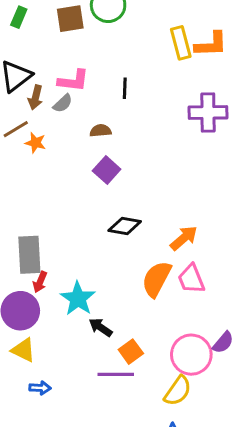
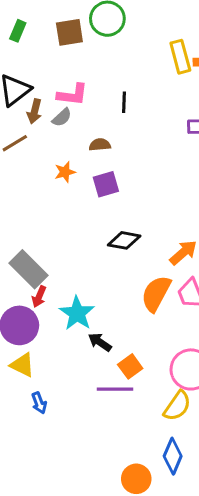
orange star: (35, 143) -> (65, 172), moved, turned -30
purple square: (107, 170) -> (106, 184), turned 32
gray rectangle: (29, 255) -> (28, 269), turned -42
blue arrow: (40, 388) -> (39, 403), turned 65

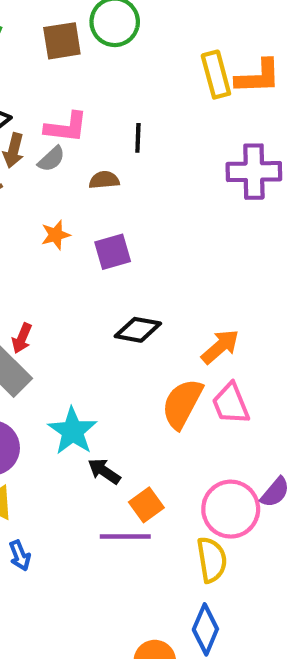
brown semicircle: (100, 145) -> (104, 180), moved
red arrow: (39, 297) -> (22, 338), moved
yellow semicircle: (177, 406) -> (212, 560), turned -44

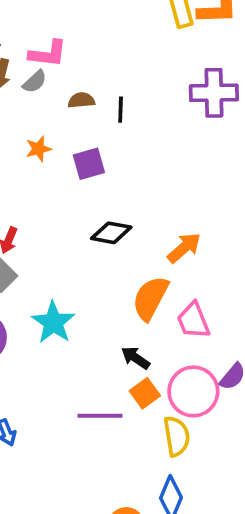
black line: (138, 138) -> (121, 110), moved
pink trapezoid: (231, 404) -> (193, 321), moved
black arrow: (104, 471) -> (136, 358), moved
orange square: (146, 505) -> (145, 393), moved

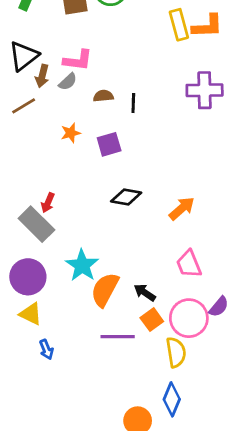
orange semicircle: (150, 298) -> (105, 290), moved

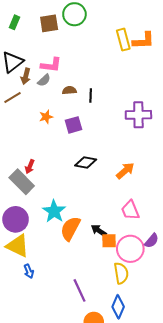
purple cross: (205, 90) -> (138, 115), moved
yellow triangle: (31, 314) -> (18, 246), size x1.4
orange square: (152, 320) -> (109, 241), moved, turned 35
purple line: (118, 337) -> (80, 290), moved, turned 65

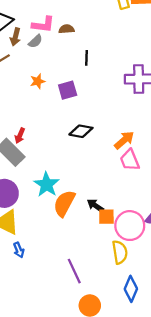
brown semicircle: (69, 90) -> (66, 29), moved
pink trapezoid: (130, 210) -> (130, 160), moved
blue diamond: (118, 307) -> (131, 289), moved

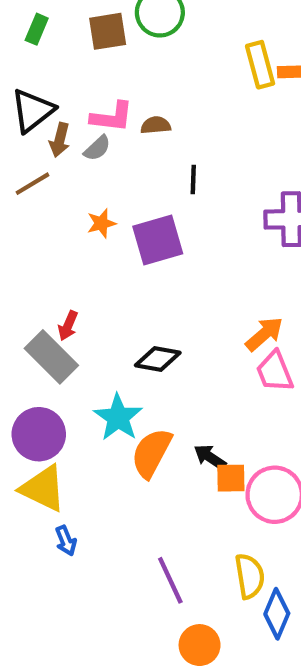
purple square: (68, 90) -> (158, 240), size x1.4
black diamond: (81, 131) -> (158, 359), moved
yellow semicircle: (120, 252) -> (250, 576), moved

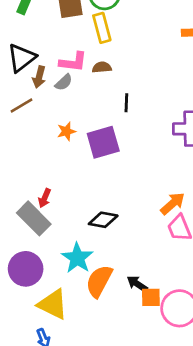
yellow rectangle: (260, 65) -> (102, 28), moved
yellow triangle: (43, 488) -> (53, 304), moved

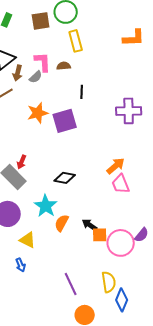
yellow rectangle: (102, 28) -> (76, 41), moved
pink L-shape: (73, 62) -> (43, 62), turned -100
orange star: (66, 131) -> (38, 113), size x1.5
orange semicircle: (99, 281) -> (62, 223), size x0.7
yellow triangle: (53, 304) -> (28, 240), size x0.7

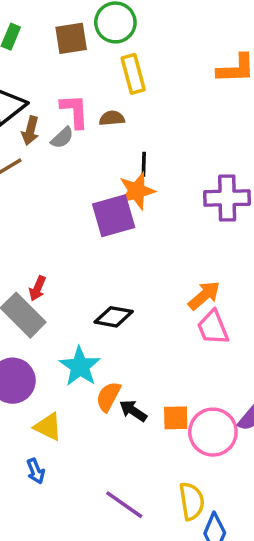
orange star: (38, 113) -> (137, 191), moved
black arrow: (90, 225) -> (133, 411), moved
purple line: (71, 284) -> (124, 505), turned -30

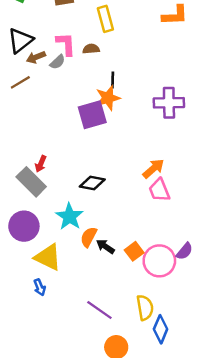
brown arrow: (30, 131) -> (36, 57), turned 54
orange square: (176, 418) -> (134, 251), turned -36
yellow triangle: (48, 427) -> (48, 257), size x1.4

